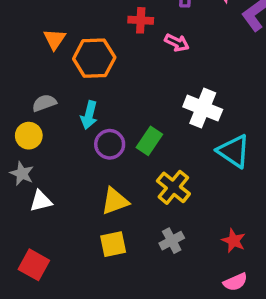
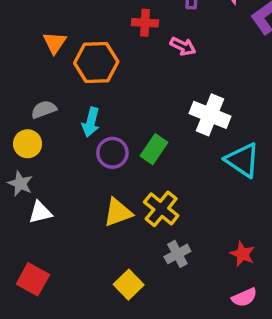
yellow cross: (173, 187) -> (161, 209), moved
yellow square: (113, 244) -> (129, 285), moved, turned -32

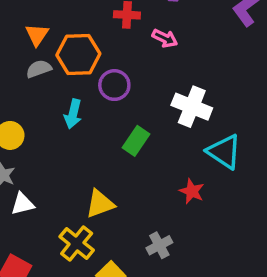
gray semicircle: (44, 109) -> (39, 69), moved
purple circle: (112, 153) -> (114, 85), moved
yellow cross: (161, 209) -> (77, 243), moved
red star: (243, 254) -> (192, 191), moved

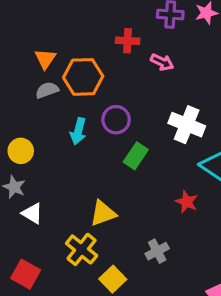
purple circle: (114, 85) -> (116, 120), moved
white triangle: (23, 204) -> (32, 213), turned 45

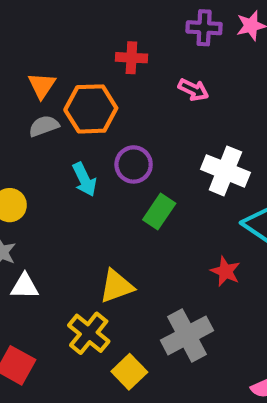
red cross: (128, 41) -> (131, 58), moved
cyan arrow: (78, 131) -> (84, 179), turned -40
white triangle: (32, 213) -> (25, 286), turned -30
gray cross: (157, 251) -> (187, 335), size x1.6

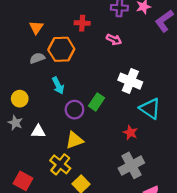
orange triangle: (42, 85) -> (36, 27), moved
purple circle: (134, 164) -> (74, 110), moved
white triangle: (25, 286) -> (38, 131), moved
gray cross: (187, 335) -> (131, 165), moved

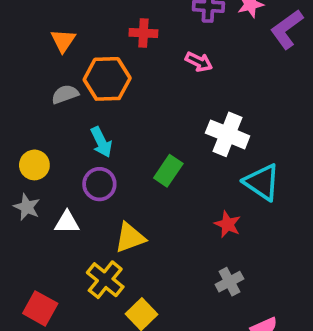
purple circle: (74, 110) -> (99, 184), moved
gray cross: (131, 165) -> (229, 282), size x0.6

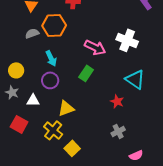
pink arrow: (199, 62) -> (95, 47), moved, size x1.5
white cross: (228, 134) -> (127, 40), moved
red square: (40, 308) -> (19, 124), moved

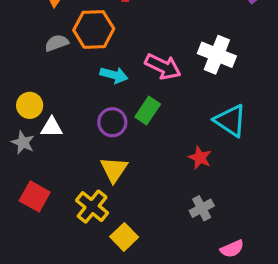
cyan arrow: (51, 58) -> (114, 75), moved, turned -49
purple circle: (50, 80) -> (112, 122), moved
white triangle: (33, 100) -> (52, 127), moved
yellow triangle: (66, 108) -> (114, 169), turned -36

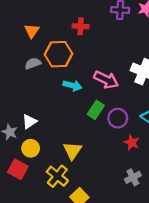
yellow circle: (30, 105) -> (31, 148), moved
purple circle: (112, 122) -> (118, 118), moved
white triangle: (52, 127) -> (29, 122), turned -35

